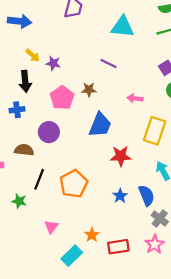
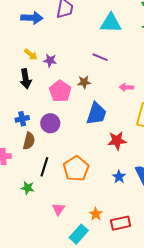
blue arrow: (19, 21) -> (32, 18), moved
blue cross: (17, 110) -> (22, 119), moved
brown semicircle: (24, 150) -> (29, 141), turned 102

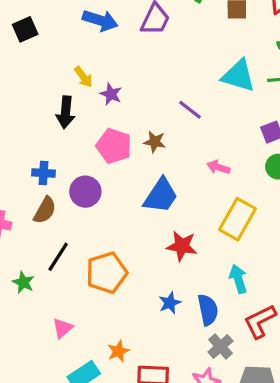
cyan triangle: (111, 23) -> (238, 76), moved
pink pentagon: (60, 91) -> (114, 146), turned -30

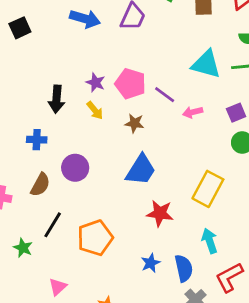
yellow arrow: (83, 77) -> (95, 110), moved
pink pentagon: (114, 146) -> (130, 84), moved
pink arrow: (218, 167) -> (193, 112), moved, turned -30
blue cross: (44, 173) -> (37, 140), moved

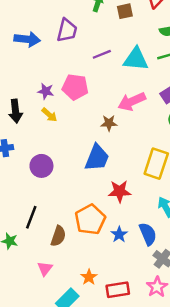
purple line: (165, 95) -> (102, 54), moved, turned -48
pink arrow: (193, 112) -> (132, 101), size x1.6
brown star: (134, 123) -> (109, 123), moved
brown semicircle: (40, 185) -> (58, 236), moved
orange pentagon: (95, 238) -> (90, 220), moved

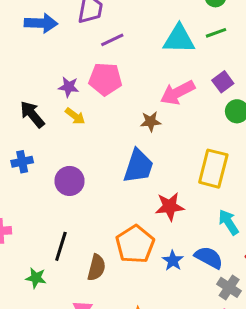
purple line: (102, 54) -> (112, 40), moved
black arrow: (15, 111) -> (32, 114), turned 150
blue semicircle: (148, 234) -> (209, 258), turned -35

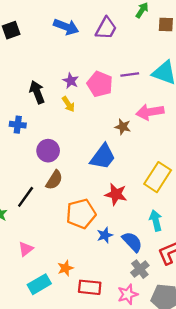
purple line: (112, 40) -> (130, 75), moved
brown semicircle: (96, 268) -> (54, 180), moved

